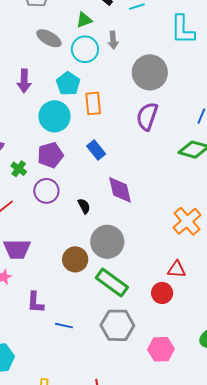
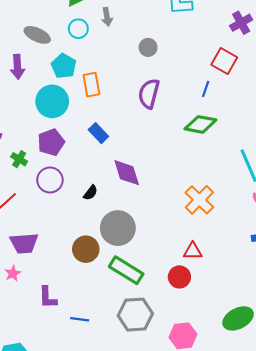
gray ellipse: (49, 38) -> (37, 35), moved
cyan circle: (85, 49) -> (78, 29), size x0.7
gray circle: (150, 72) -> (148, 47), size x0.5
black semicircle: (84, 206) -> (91, 193), turned 70

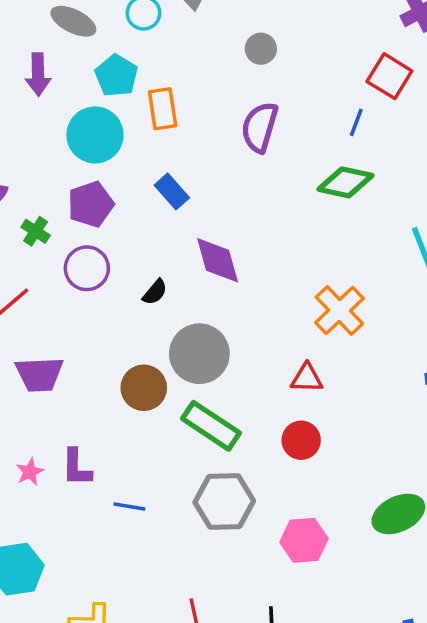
red triangle: (193, 251) -> (307, 378), moved
pink star: (13, 273) -> (30, 472), moved

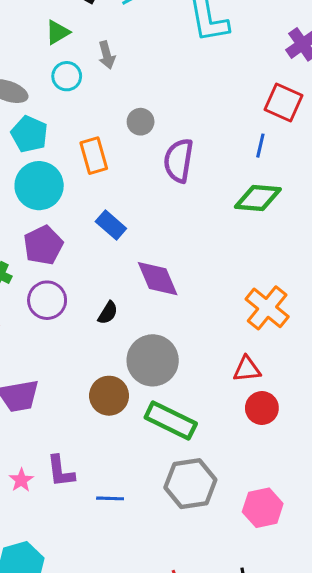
gray circle: (261, 49) -> (141, 122), moved
cyan pentagon: (116, 76) -> (29, 134), moved
red circle: (301, 440) -> (262, 408), moved

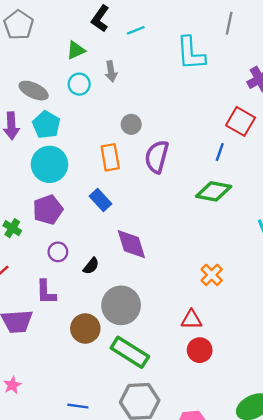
orange rectangle: (94, 156) -> (110, 157), moved
purple circle: (47, 300) -> (58, 252), moved, size x0.7
orange cross: (267, 308) -> (212, 275), size x0.7
purple L-shape: (61, 471) -> (46, 292), moved

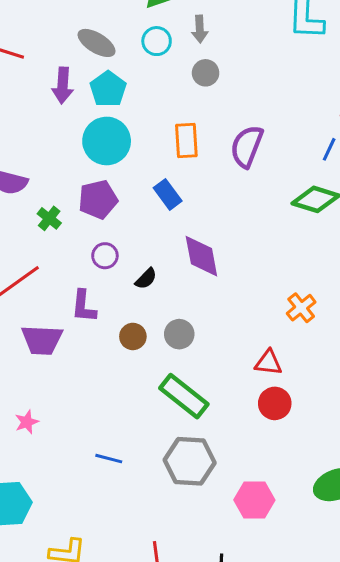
gray circle: (131, 124) -> (206, 73), moved
gray circle: (121, 305) -> (179, 334), size x0.6
brown circle: (85, 328) -> (133, 336), moved, size x0.7

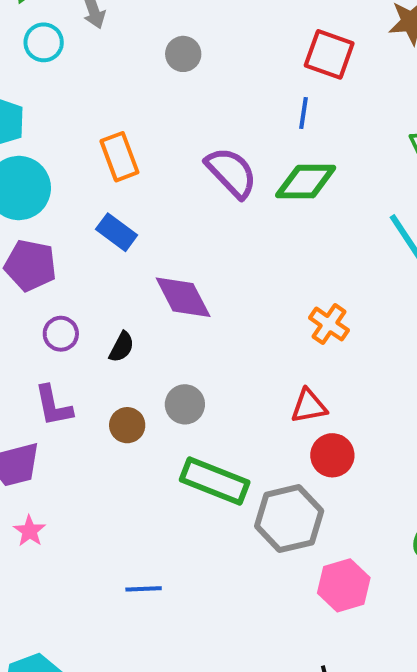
gray circle: (206, 73) -> (183, 54), moved
purple semicircle: (247, 146) -> (231, 172), moved, turned 132
purple pentagon: (98, 199) -> (30, 265), turned -30
pink star: (27, 422) -> (30, 531), moved
gray hexagon: (190, 461) -> (289, 519), moved

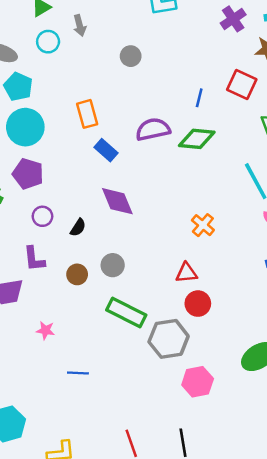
red square: (329, 54) -> (242, 85), moved
purple semicircle: (231, 172) -> (153, 129), turned -64
blue rectangle: (117, 232) -> (106, 150), moved
pink star: (30, 531) -> (45, 330), moved, turned -30

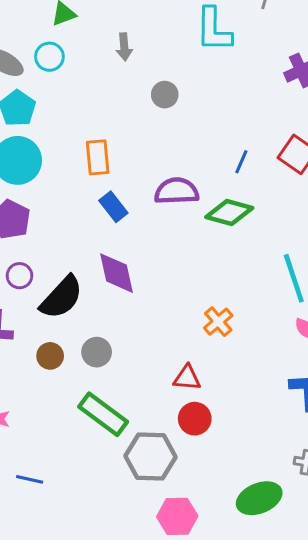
gray arrow: (80, 25) -> (124, 47), moved
cyan circle: (48, 42) -> (49, 57), moved
black semicircle: (78, 227) -> (61, 297), size x2.0

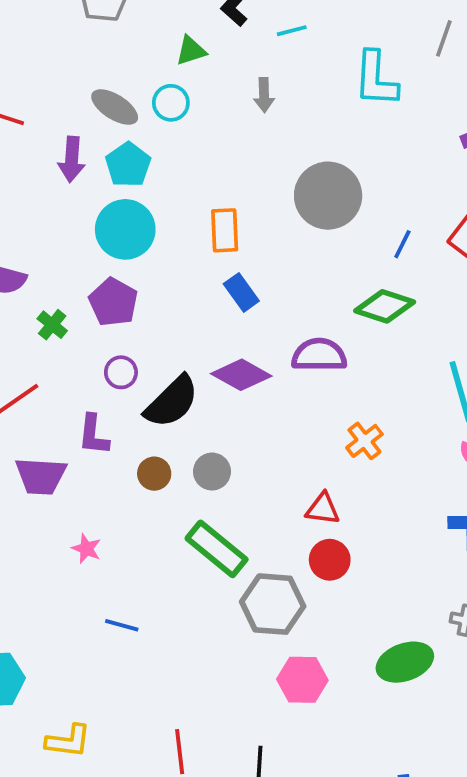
gray circle: (165, 95) -> (328, 196), moved, size x2.0
purple semicircle: (177, 191) -> (319, 355), moved
purple diamond: (116, 273) -> (241, 375), turned -51

